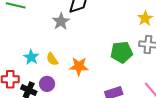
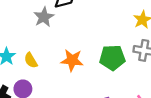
orange star: (79, 66) -> (72, 60), moved

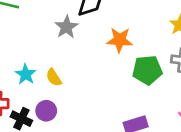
orange star: (72, 60) -> (120, 40), moved

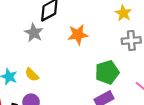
green pentagon: (147, 70) -> (107, 72), moved

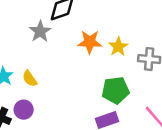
yellow star: (123, 13) -> (118, 47), moved

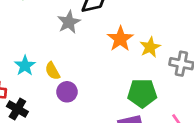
orange star: (90, 42) -> (120, 39), turned 30
purple circle: (24, 110) -> (67, 92), moved

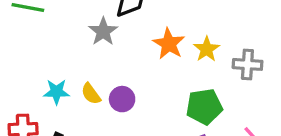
cyan star: (25, 66) -> (56, 92), turned -30
purple circle: (67, 92) -> (122, 99), moved

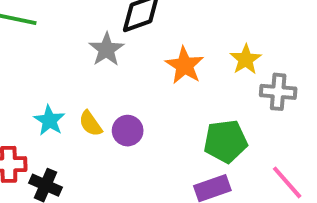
yellow star: (207, 49) -> (246, 59), moved
cyan star: (56, 92) -> (49, 120), turned 30

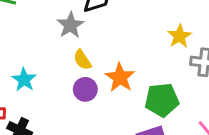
orange star: (185, 65) -> (120, 77), moved
yellow semicircle: (90, 124) -> (82, 60), moved

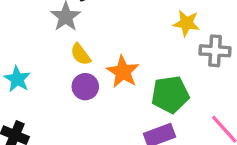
yellow star: (179, 36) -> (186, 23), turned -30

